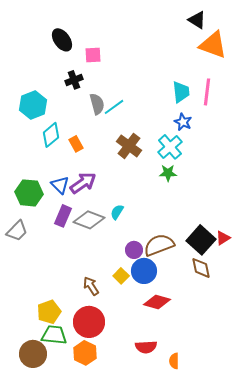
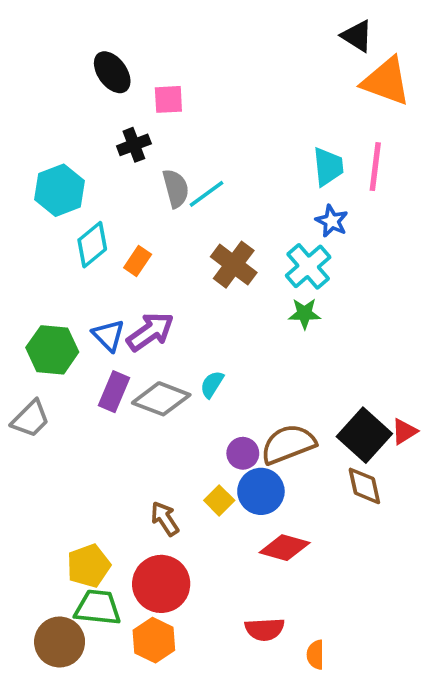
orange rectangle: (76, 144) -> (138, 261), turned 63

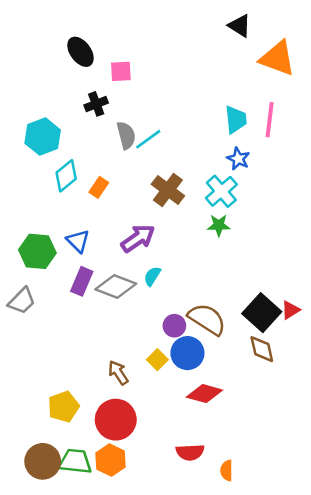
black triangle: (357, 36) -> (240, 26), moved
purple arrow: (150, 332) -> (138, 238), moved
brown semicircle: (288, 444) -> (207, 319), turned 54
green trapezoid: (98, 608) -> (75, 461), moved

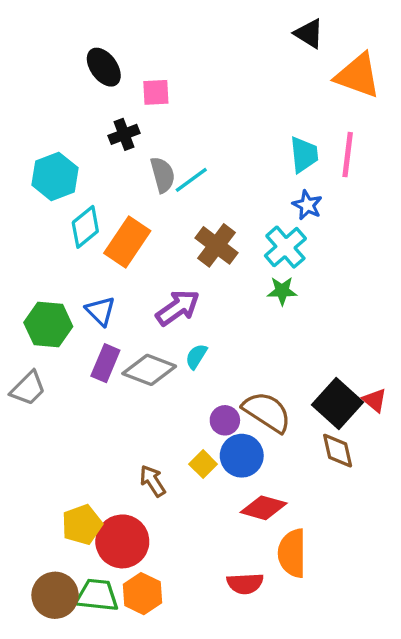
orange rectangle: (99, 187) -> (127, 242), size x1.8
red triangle: (291, 310) -> (375, 400), turned -48
red circle: (116, 420) -> (122, 541), moved
orange semicircle: (227, 470) -> (292, 553), moved, size x1.8

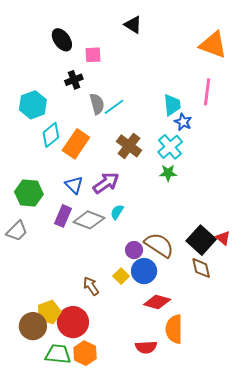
black triangle: (309, 33) -> (133, 25), moved
cyan trapezoid: (304, 155) -> (172, 105), moved
blue triangle: (100, 311) -> (74, 185), moved
brown circle: (55, 595) -> (33, 326), moved

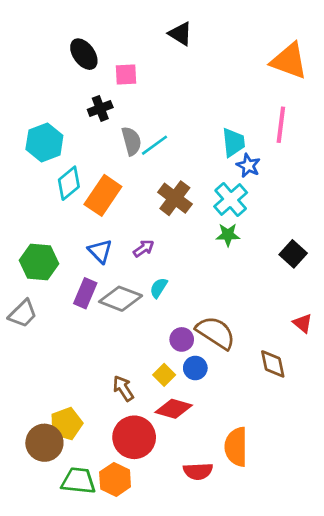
purple arrow: (106, 183) -> (144, 248), size x0.6
black square: (201, 240) -> (293, 254), moved, size x0.7
blue circle: (144, 271) -> (195, 368), size x0.7
red diamond: (157, 302) -> (174, 409), moved
red circle: (73, 322) -> (134, 437), moved

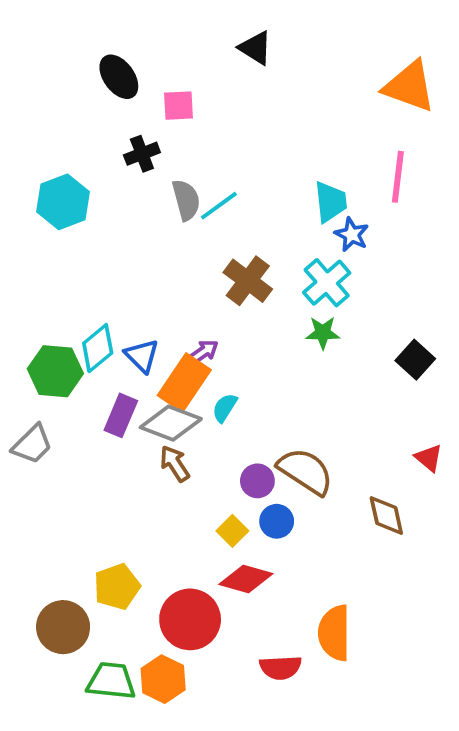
cyan diamond: (69, 183) -> (98, 348), moved
orange rectangle: (103, 195) -> (184, 383), moved
brown arrow: (123, 388) -> (175, 464), moved
yellow pentagon: (66, 424) -> (117, 587), moved

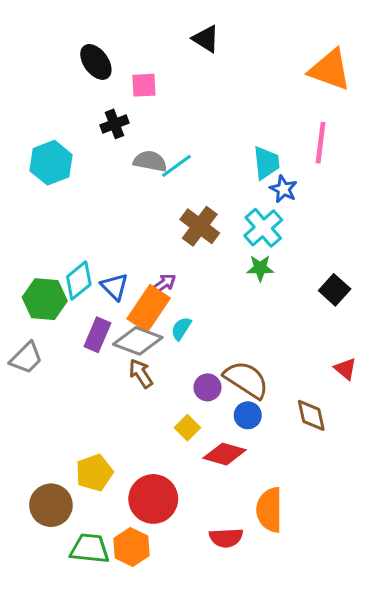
gray semicircle: (186, 200) -> (150, 161), turned -64
blue circle: (277, 521) -> (248, 415), moved
red diamond: (246, 579) -> (225, 454), moved

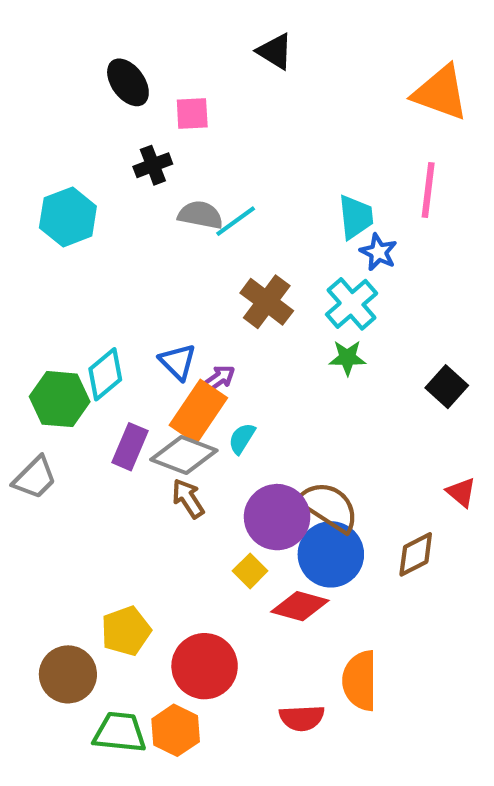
blue triangle: (114, 287) -> (178, 362), moved
purple circle: (207, 387) -> (277, 517), size x1.8
blue circle: (248, 415) -> (331, 554), size x1.8
brown diamond: (311, 415) -> (416, 554), turned 75

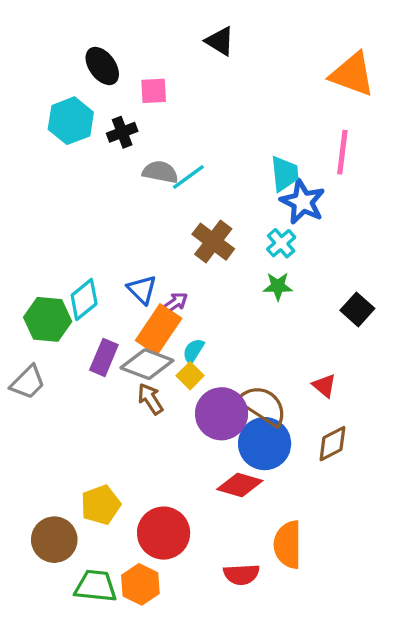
cyan hexagon: (68, 217) -> (71, 121), moved
blue star: (378, 252) -> (303, 202), size x1.5
cyan cross: (352, 304) -> (281, 243), size x0.7
red triangle: (461, 492) -> (324, 386), moved
yellow square: (250, 571) -> (190, 376), moved

